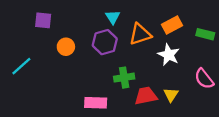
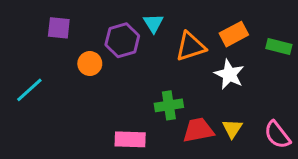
purple hexagon: (105, 42) -> (122, 40), moved
pink semicircle: (204, 79) -> (277, 135), moved

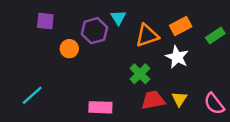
green rectangle: (279, 46) -> (215, 35), turned -48
cyan line: (29, 90) -> (32, 95), moved
green cross: (169, 105) -> (140, 74), moved, turned -36

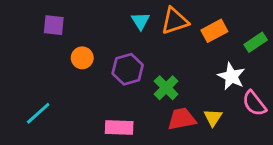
purple hexagon: (94, 31) -> (128, 69), moved
orange triangle: (147, 35) -> (175, 21), moved
white star: (177, 57) -> (231, 76), moved
pink semicircle: (214, 104) -> (254, 103), moved

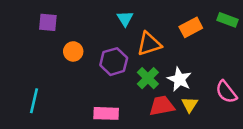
orange triangle: (175, 21) -> (149, 44), moved
green rectangle: (256, 42) -> (228, 20), moved, turned 54
white star: (231, 76) -> (179, 79), moved
cyan line: (38, 113) -> (34, 101), turned -35

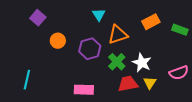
green rectangle: (228, 20) -> (180, 30), moved
purple square: (48, 22) -> (38, 18), turned 35
pink semicircle: (226, 92) -> (179, 73), turned -72

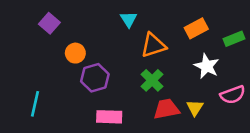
green rectangle: (180, 30) -> (234, 39), turned -42
purple hexagon: (90, 49) -> (95, 78), moved
white star: (142, 63) -> (207, 66), moved

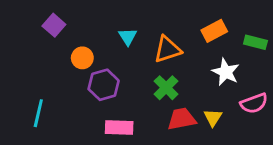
cyan triangle: (129, 19) -> (128, 37), moved
green rectangle: (234, 39) -> (255, 42), turned 36

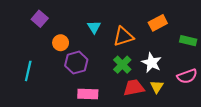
green rectangle: (255, 42) -> (188, 41), moved
white star: (226, 72) -> (152, 63), moved
cyan line: (38, 113) -> (28, 71), moved

